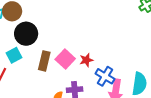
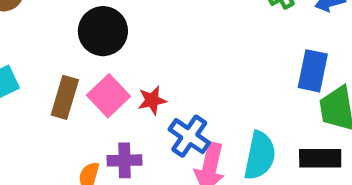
black circle: (26, 34) -> (103, 31), moved

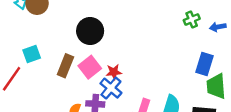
blue cross: (189, 136) -> (111, 88), moved

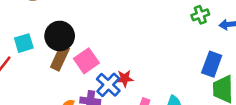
black circle: (90, 31) -> (60, 36), moved
red star: (114, 72) -> (125, 78), moved

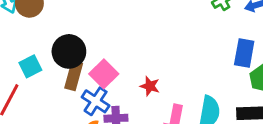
red star: (125, 78) -> (150, 86), turned 30
blue cross: (108, 85) -> (96, 101), moved

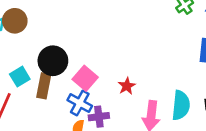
brown rectangle: (74, 76) -> (44, 86), moved
red star: (150, 86) -> (127, 86), turned 30

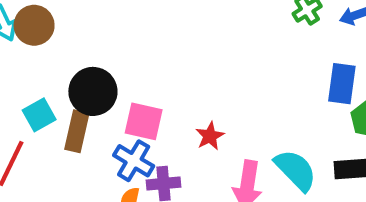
pink square: (85, 78) -> (144, 121), turned -30
cyan semicircle: (181, 105) -> (296, 170), turned -52

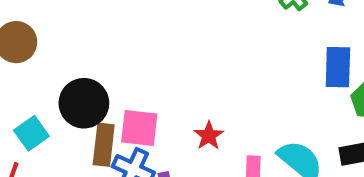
brown rectangle: (77, 131) -> (104, 145), moved

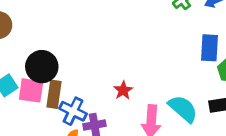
pink square: (139, 128) -> (31, 90), moved

